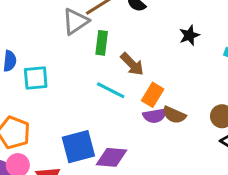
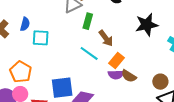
black star: (189, 35) -> (147, 25), size x1.6

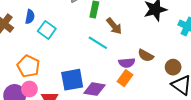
cyan square: (41, 38) -> (47, 30), turned 36
orange rectangle: (116, 61) -> (125, 78), moved
brown semicircle: (129, 76) -> (146, 55), moved

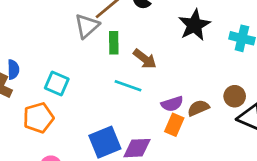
blue semicircle: (30, 17) -> (13, 70), moved
brown semicircle: (146, 55) -> (198, 108), moved, turned 140
orange pentagon: (28, 66) -> (38, 118), moved, turned -30

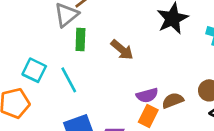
green rectangle: (114, 43) -> (80, 39), moved
cyan line: (128, 86) -> (69, 80), moved, turned 40

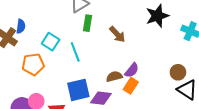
purple semicircle: (147, 95) -> (132, 70), turned -42
brown semicircle: (173, 100) -> (114, 76), moved

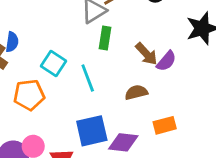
purple semicircle: (132, 70) -> (166, 61), moved
brown semicircle: (114, 76) -> (136, 92), moved
orange rectangle: (131, 86) -> (165, 125), turned 42

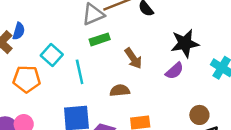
green rectangle: (105, 38) -> (100, 39), turned 54
purple semicircle: (166, 61) -> (174, 71), moved

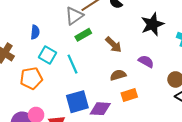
blue semicircle: (19, 31) -> (35, 32), moved
purple semicircle: (174, 71) -> (146, 61), moved, turned -98
brown semicircle: (120, 90) -> (118, 75), moved

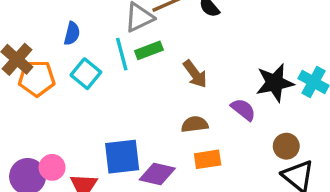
black star: (152, 24) -> (275, 83), moved
cyan line: (72, 64) -> (122, 54), moved
orange pentagon: (31, 78) -> (37, 78), moved

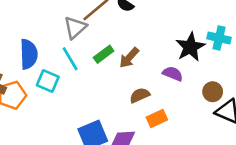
blue semicircle: (72, 33) -> (29, 54), size x1.6
green rectangle: (149, 50) -> (104, 54), moved
brown arrow: (195, 74) -> (129, 58), turned 95

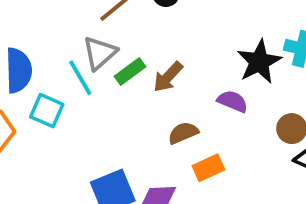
gray triangle: (75, 28) -> (100, 53), moved

